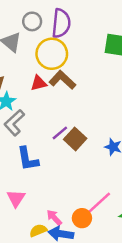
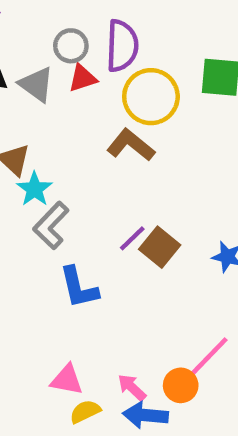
yellow circle: (52, 54) -> (151, 97), moved
red triangle: (39, 83) -> (83, 78), moved
pink triangle: (16, 198) -> (67, 380), moved, turned -48
yellow semicircle: (38, 230) -> (85, 412), moved

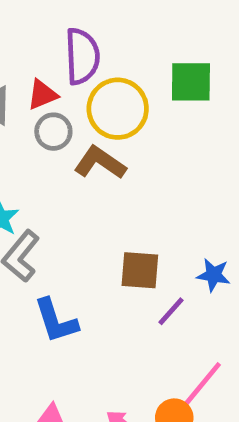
gray circle: (71, 46) -> (53, 132), moved
purple line: (132, 238) -> (171, 311), moved
brown square: (160, 247) -> (140, 270), turned -30

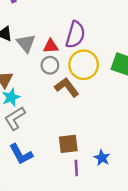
brown square: (140, 270) -> (68, 144), turned -30
purple line: (171, 311) -> (76, 168), turned -63
blue L-shape: (56, 321) -> (21, 154), turned -30

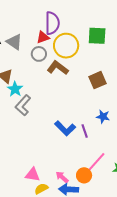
red triangle: (51, 46) -> (43, 37), moved
brown square: (68, 144) -> (97, 80), moved
blue L-shape: (21, 154) -> (65, 128), moved

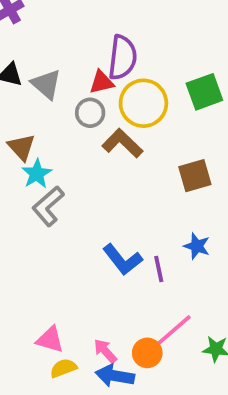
green square: (97, 36) -> (204, 92), turned -30

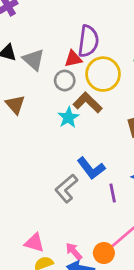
cyan star: (37, 174) -> (68, 117), moved
gray L-shape: (48, 206) -> (66, 188), moved
blue L-shape: (122, 259) -> (91, 168), moved

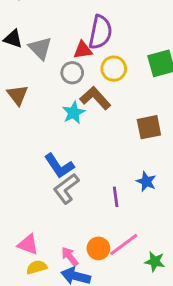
yellow circle: (103, 74) -> (114, 69), size x0.7
blue L-shape: (91, 168) -> (59, 166), moved
orange circle: (104, 253) -> (98, 248), moved

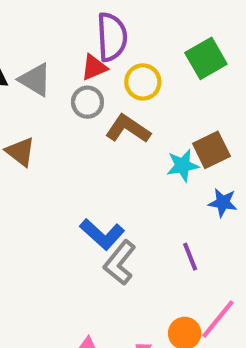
cyan star: (74, 113) -> (183, 165), moved, turned 30
blue star: (146, 181) -> (223, 203), moved

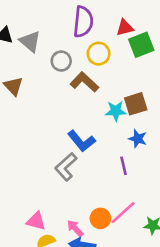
red triangle: (94, 67) -> (125, 28), moved
blue L-shape: (102, 234) -> (81, 141), moved
purple line: (190, 257) -> (123, 166), moved

